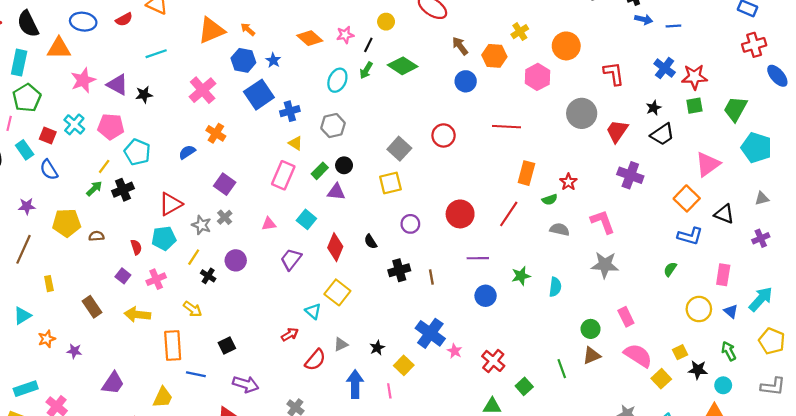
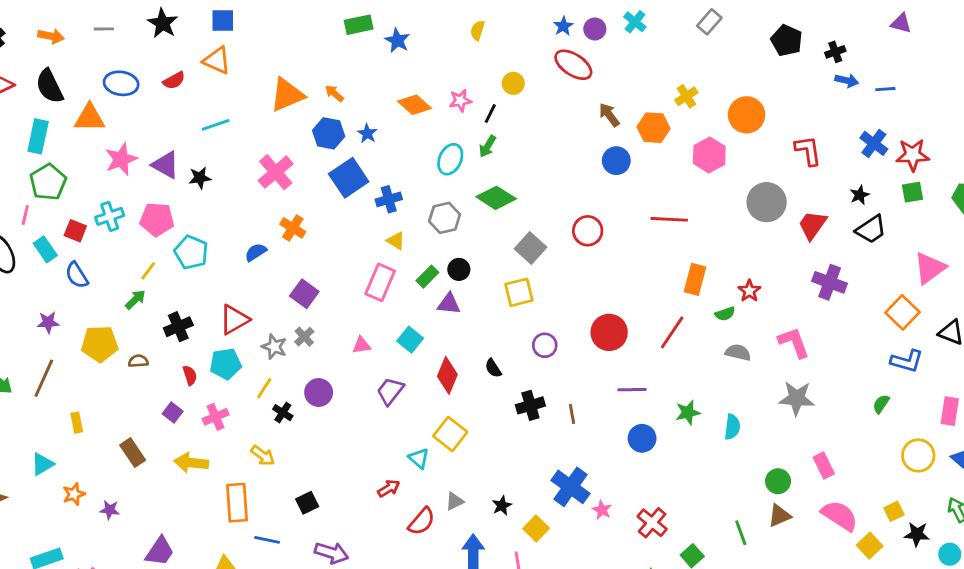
green diamond: (403, 66) -> (496, 198), moved
cyan cross: (74, 124) -> (110, 216), turned 30
black cross: (123, 190) -> (178, 327), moved

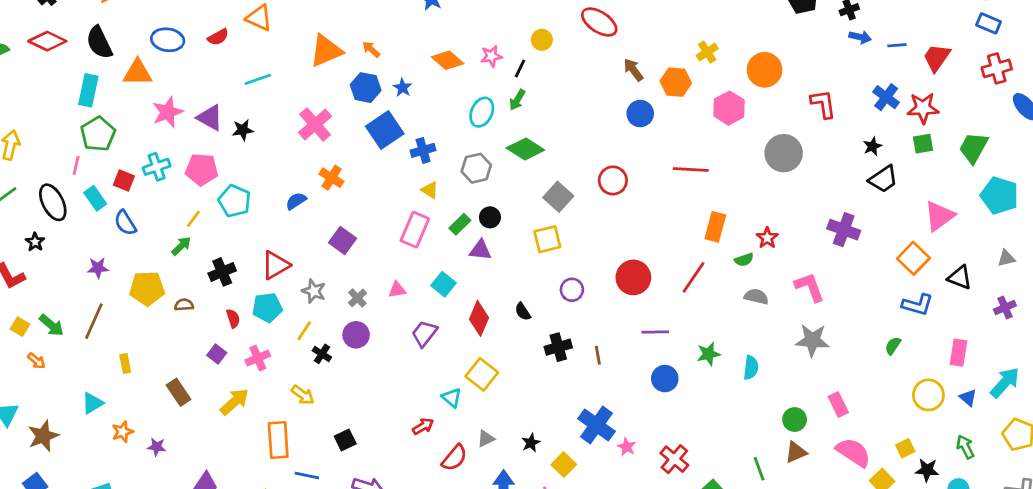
red trapezoid: (812, 225) -> (937, 58), moved
gray cross: (304, 337) -> (357, 298), moved
yellow arrow: (191, 463) -> (235, 402), turned 132

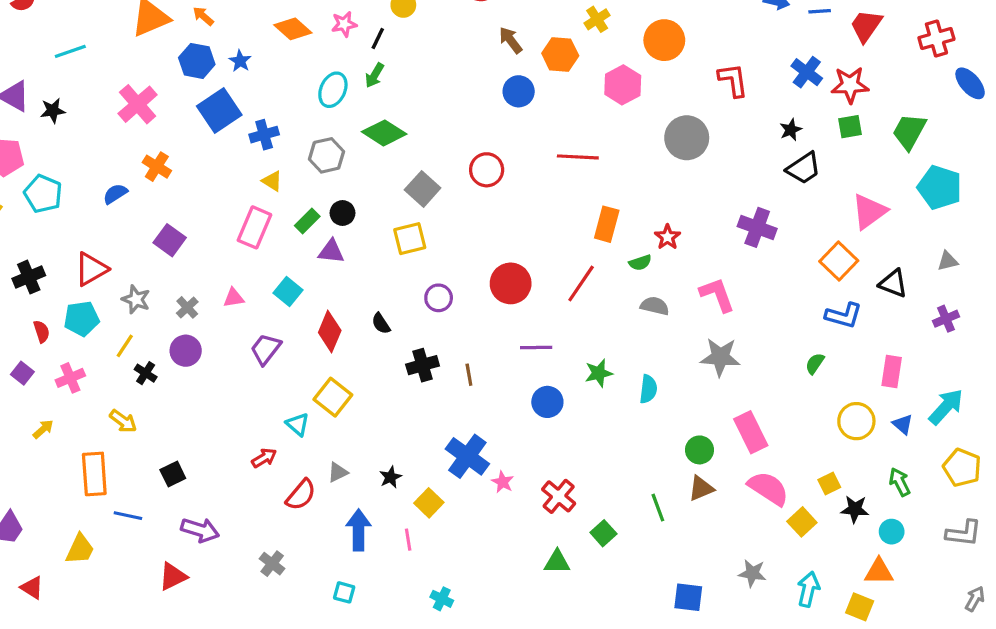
yellow arrow: (235, 402) -> (43, 429), size x0.6
pink rectangle: (838, 404) -> (751, 432), size x1.4

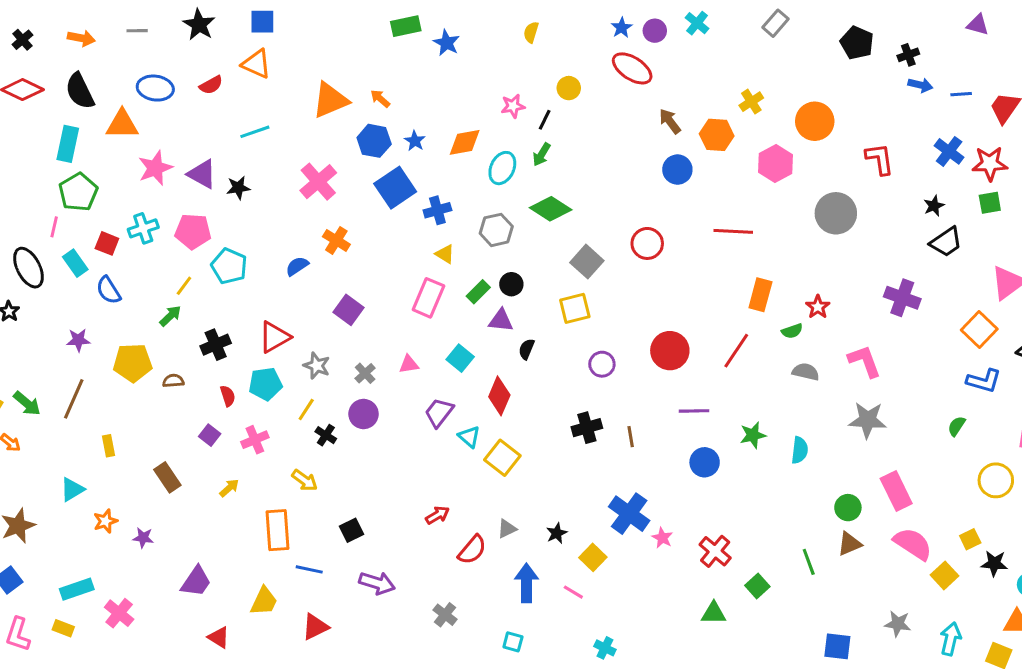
orange diamond: (293, 29) -> (465, 142), moved, turned -52
black semicircle: (381, 323) -> (526, 349), moved, turned 55
cyan triangle: (298, 424) -> (469, 437), moved
pink line: (408, 540) -> (573, 592), turned -50
red triangle: (173, 576) -> (315, 627), moved

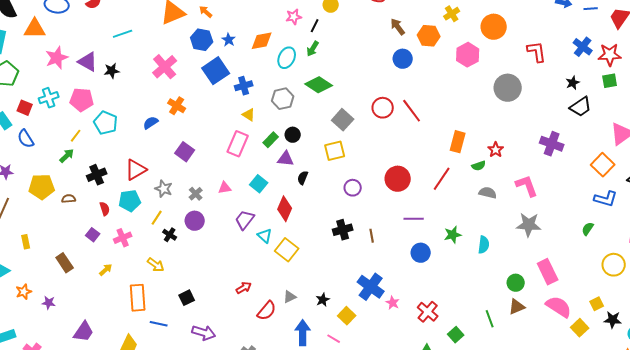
red line: (733, 231) -> (412, 111), moved, turned 50

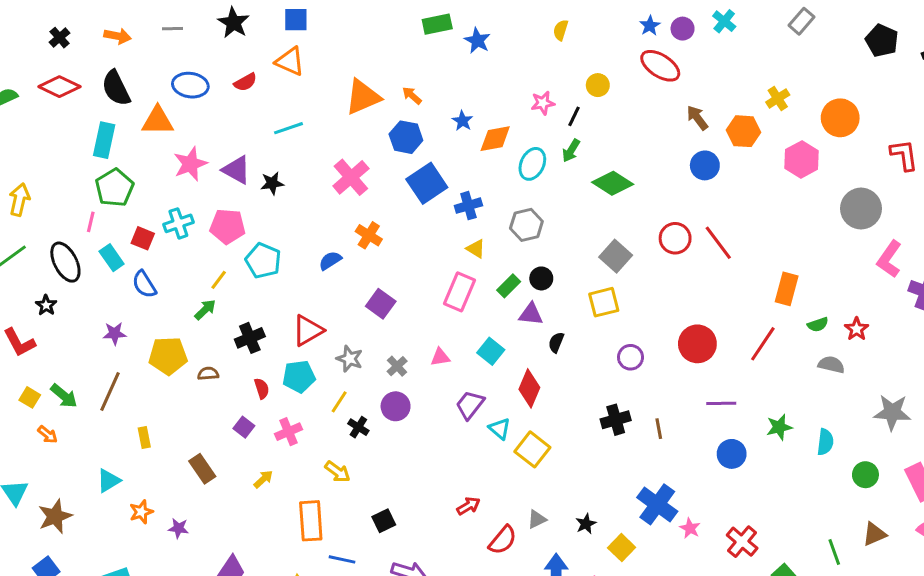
blue star: (229, 40) -> (462, 121), moved
green diamond: (319, 85) -> (613, 183), moved
red star: (496, 150) -> (857, 329), moved
pink L-shape: (527, 186) -> (889, 259), moved, turned -125
green circle: (516, 283) -> (865, 475), moved

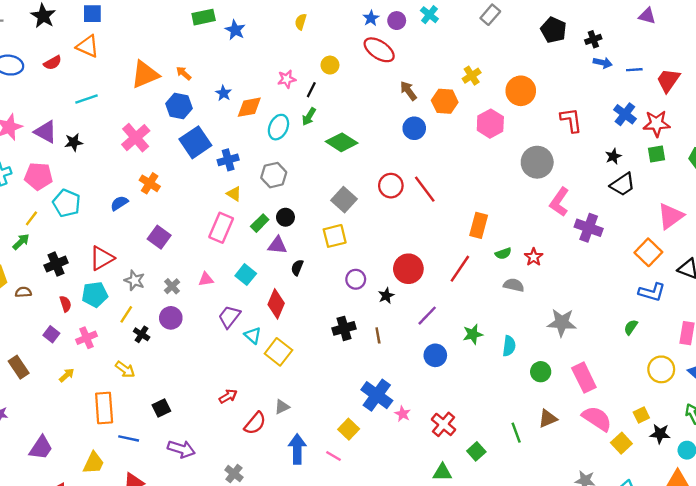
purple line: (721, 403) -> (427, 316), turned -45
black star: (586, 524) -> (386, 296), moved

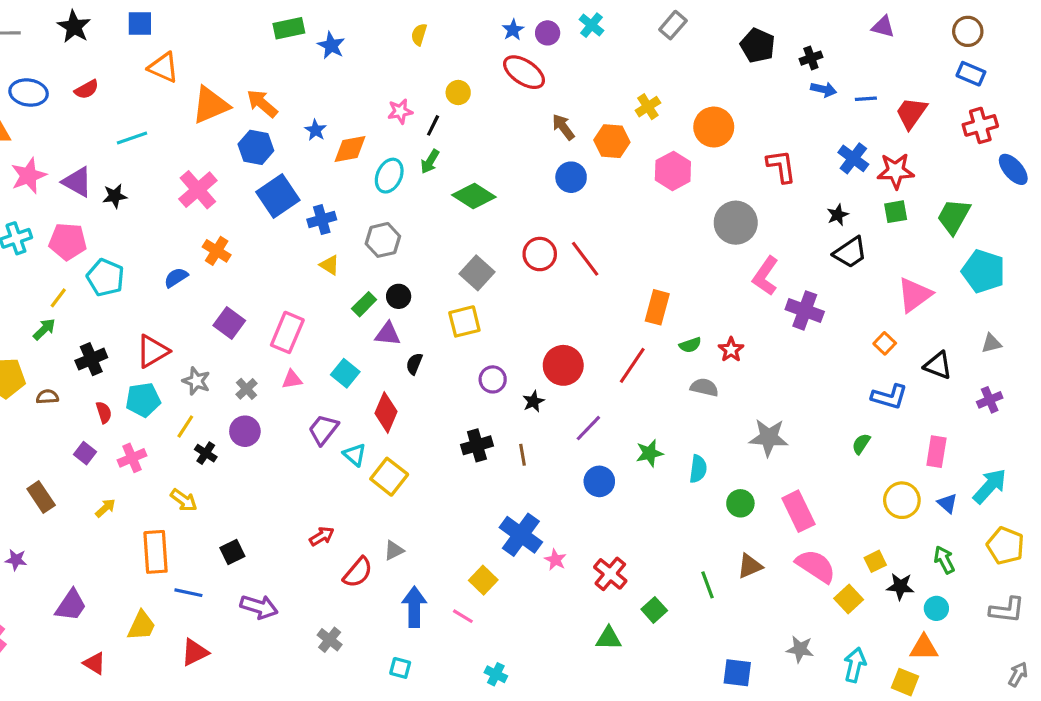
orange triangle: (88, 46) -> (163, 67), moved
orange arrow: (184, 73) -> (262, 103), size x1.5
pink rectangle: (221, 228) -> (287, 332), moved
orange square: (648, 252) -> (885, 343), size x0.6

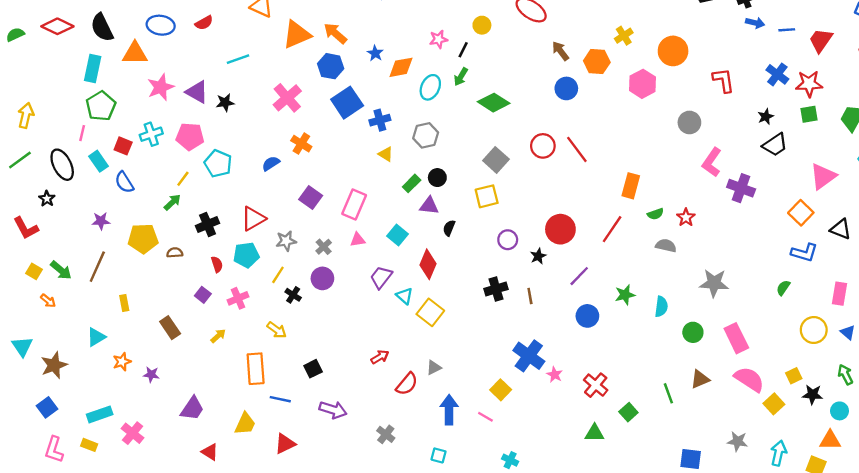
gray circle: (736, 223) -> (689, 122), size x0.7
orange square: (885, 343) -> (801, 213), size x1.5
gray star: (196, 381) -> (286, 241), turned -30

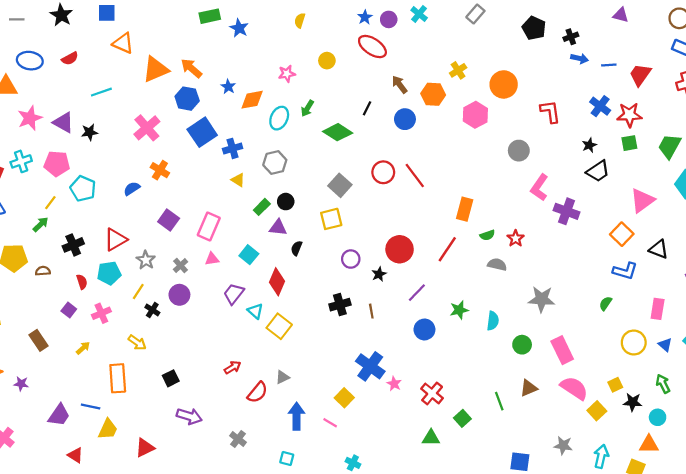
black line: (463, 50) -> (367, 108), moved
gray star: (286, 241) -> (146, 260), turned -30
blue line: (280, 399) -> (91, 406), moved

